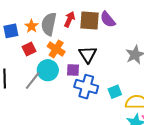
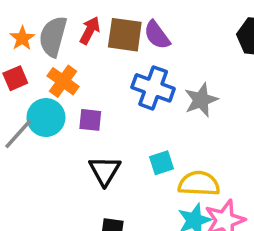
black triangle: (88, 54) -> (105, 171), moved
blue cross: (86, 87) -> (153, 88), moved

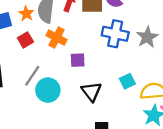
cyan circle: (46, 118) -> (48, 90), moved

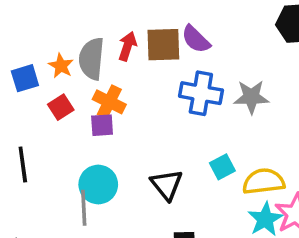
gray star: (147, 37) -> (251, 97), turned 30
purple square: (78, 60) -> (102, 125), moved
gray line: (32, 76) -> (84, 208), moved, turned -35

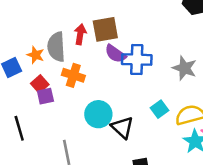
purple semicircle: (196, 39) -> (115, 54), moved
gray star: (251, 97) -> (185, 68), moved, turned 30
purple square: (102, 125) -> (45, 96), moved
cyan circle: (98, 184) -> (98, 114), moved

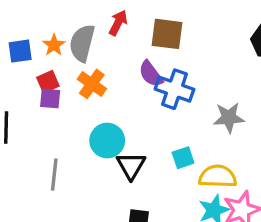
brown square: (105, 29) -> (167, 34), moved
red arrow: (80, 34) -> (118, 23), moved
gray star: (185, 68) -> (229, 118), turned 30

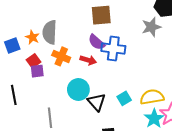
red arrow: (118, 23) -> (88, 60), moved, turned 91
gray star: (229, 118) -> (151, 27), moved
cyan square: (183, 158) -> (124, 98), moved

